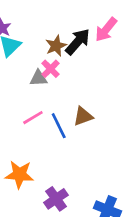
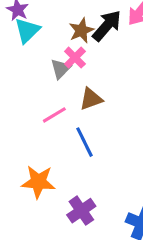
gray triangle: (38, 78) -> (61, 69), turned -42
brown triangle: (83, 116) -> (91, 99), moved
blue line: (59, 126) -> (85, 142), moved

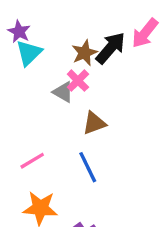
gray triangle: (61, 69) -> (63, 92), turned -45
pink line: (54, 115) -> (32, 161), moved

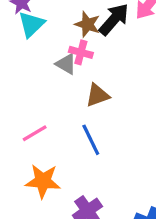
brown star: (84, 53) -> (87, 24), turned -30
pink cross: (78, 81) -> (81, 52), turned -30

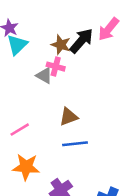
brown triangle: (97, 95) -> (69, 117), moved
blue line: (91, 140) -> (75, 144), moved, turned -70

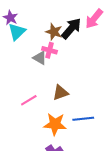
pink line: (20, 130) -> (29, 100), moved
blue line: (75, 144) -> (83, 119), moved
orange star: (26, 167) -> (55, 124), moved

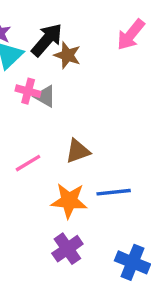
black arrow: (71, 29) -> (47, 40), moved
pink cross: (50, 50) -> (28, 91), moved

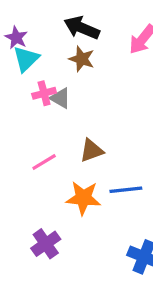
black arrow: (47, 40) -> (82, 28), moved, turned -108
pink cross: (28, 91) -> (44, 93), turned -30
purple cross: (67, 249) -> (46, 244), moved

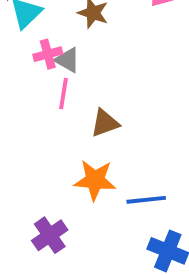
pink line: (44, 162) -> (64, 94), moved, turned -50
blue line: (126, 190) -> (146, 200), moved

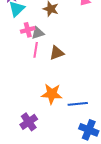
gray triangle: (67, 60) -> (38, 33), turned -48
brown triangle: (105, 123) -> (57, 53), moved

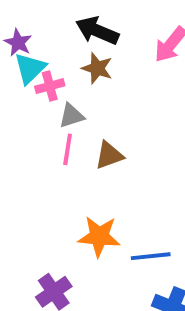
pink cross: (28, 30) -> (50, 86), moved

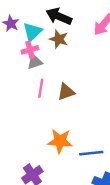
cyan triangle: (30, 68) -> (32, 32), moved
gray triangle: (72, 116) -> (35, 62), moved

